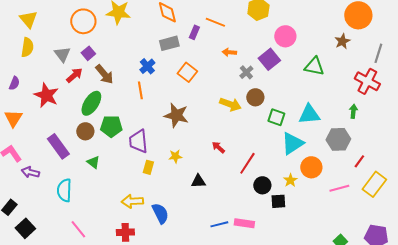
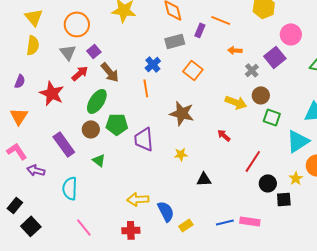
orange circle: (83, 21) -> (77, 24), moved
green square: (276, 117) -> (272, 117), moved
red arrow: (218, 147) -> (224, 135), moved
yellow rectangle: (148, 167) -> (186, 225), moved, turned 40

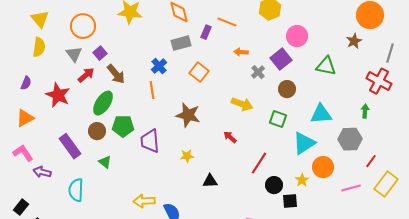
brown circle: (261, 95) -> (287, 89), moved
orange triangle: (19, 116) -> (25, 118), turned 30

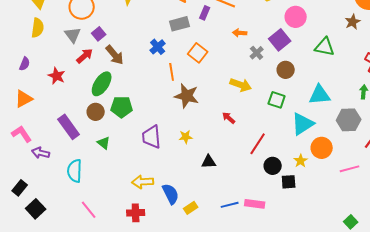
orange line: (152, 90) -> (172, 72), moved
red star: (58, 95) -> (57, 76), size x0.7
purple trapezoid: (150, 141) -> (152, 137), moved

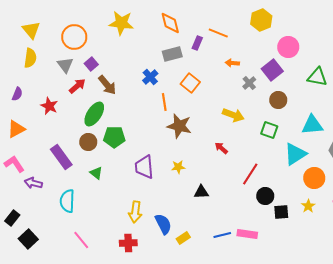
yellow star: (301, 161) -> (308, 206), moved
yellow arrow: (143, 182) -> (135, 212), turned -80

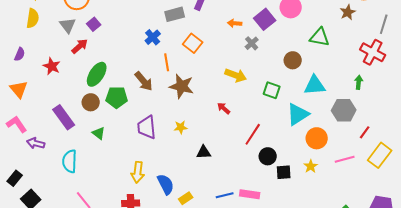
purple square: (272, 70) -> (265, 19), moved
brown arrow: (107, 85) -> (144, 81), moved
brown circle: (278, 100) -> (293, 60), moved
orange triangle: (16, 129) -> (19, 89), turned -42

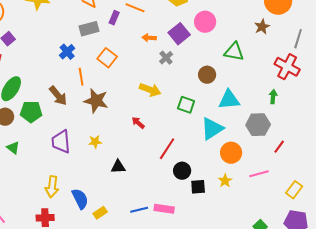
yellow rectangle: (380, 155) -> (294, 190), moved, size x0.7

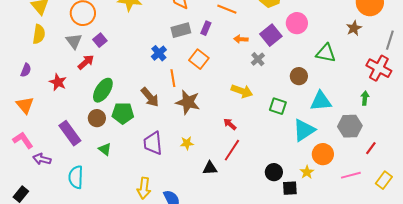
purple rectangle: (114, 18) -> (206, 28), moved
red line: (167, 149) -> (232, 150), moved
yellow star: (225, 181) -> (307, 172), moved
yellow rectangle: (294, 190) -> (384, 180), moved

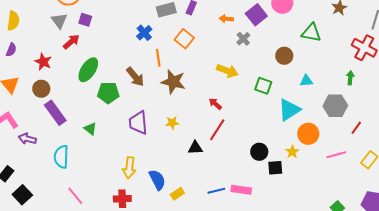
yellow semicircle: (39, 34) -> (13, 21), moved
purple square: (100, 40) -> (85, 20), turned -32
cyan triangle: (321, 101) -> (306, 81), size x0.6
brown circle: (97, 118) -> (41, 89), moved

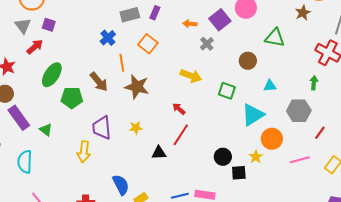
green triangle: (90, 129) -> (46, 130), moved
yellow arrow: (129, 168) -> (84, 152), moved

